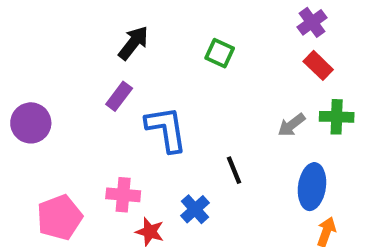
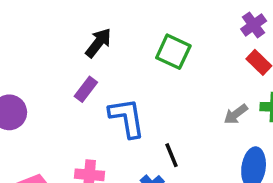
green square: (220, 53) -> (173, 52), size x1.4
black line: (234, 170) -> (171, 155), moved

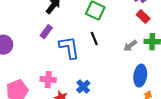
black line: (171, 155) -> (94, 39), moved

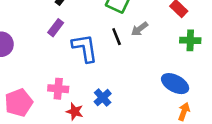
gray arrow: (130, 46) -> (139, 29), moved
blue ellipse: (140, 76) -> (175, 84), turned -70

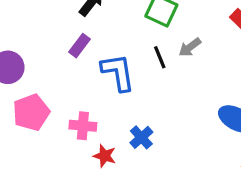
pink pentagon: (19, 103) -> (31, 112), moved

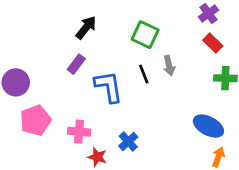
gray arrow: (190, 47) -> (169, 66), turned -66

